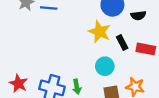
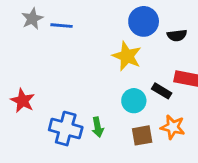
black rectangle: (122, 42) -> (162, 91), moved, turned -32
red star: (18, 84) -> (23, 101), moved

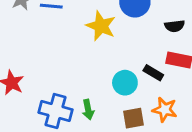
black semicircle: (177, 35) -> (175, 26), moved
yellow star: (127, 56) -> (101, 26), moved

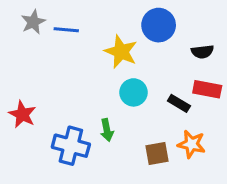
cyan circle: (125, 83) -> (134, 92), moved
green arrow: (88, 110) -> (107, 130), moved

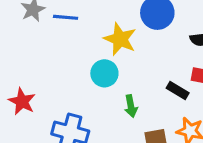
cyan circle: (134, 92) -> (104, 73), moved
green arrow: (107, 130) -> (131, 106), moved

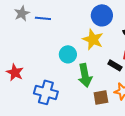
yellow star: (120, 39) -> (93, 39), moved
green arrow: (131, 106) -> (85, 75), size x1.6

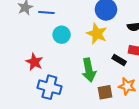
cyan circle: (68, 54) -> (62, 35), moved
red star: (15, 72) -> (34, 62), moved

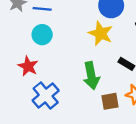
cyan circle: (62, 35) -> (42, 35), moved
blue cross: (49, 87) -> (46, 95), turned 35

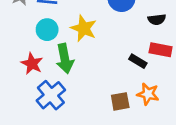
yellow star: (101, 33) -> (84, 28), moved
green arrow: (91, 76) -> (65, 59), moved

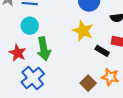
yellow star: (84, 28) -> (83, 31), moved
brown square: (120, 101) -> (88, 83), turned -35

